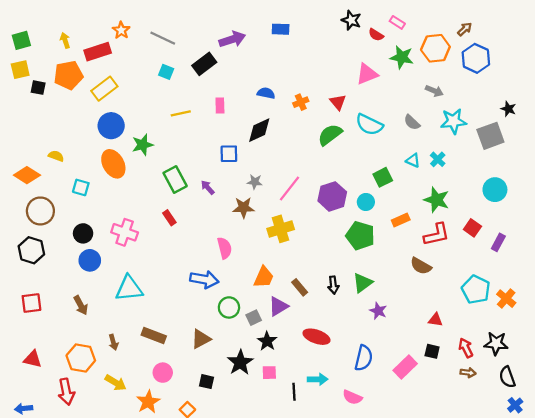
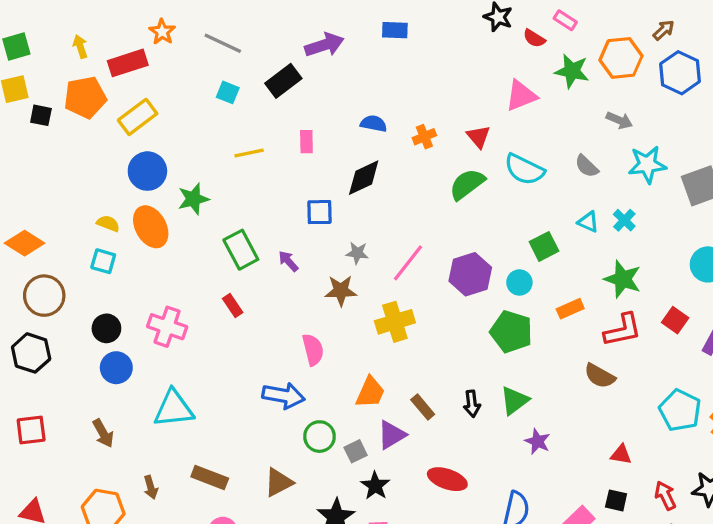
yellow semicircle: (56, 156) -> (108, 223), moved

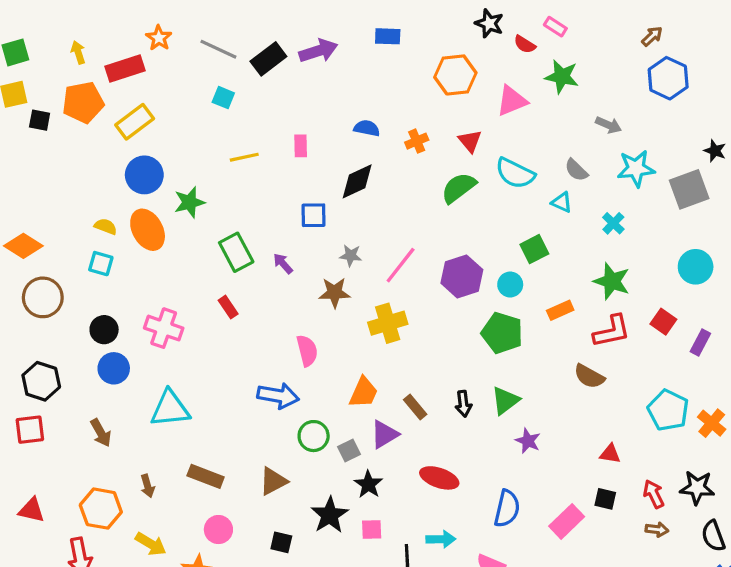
orange hexagon: (621, 58) -> (455, 75), moved
black rectangle: (283, 81) -> (268, 59), moved
cyan triangle: (588, 222) -> (562, 202), moved
black hexagon: (31, 353) -> (41, 381), moved

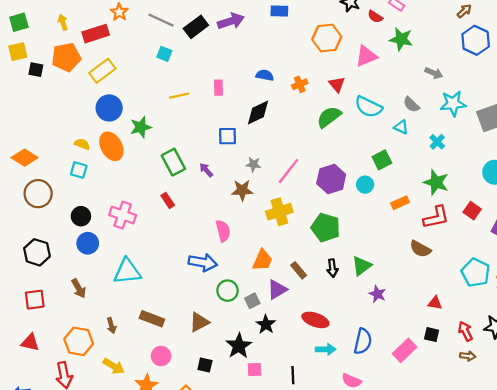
green pentagon: (502, 333) -> (326, 227), moved
red square: (30, 430) -> (35, 300), moved
pink square: (372, 530) -> (255, 370), moved
cyan arrow: (441, 539) -> (326, 349), moved

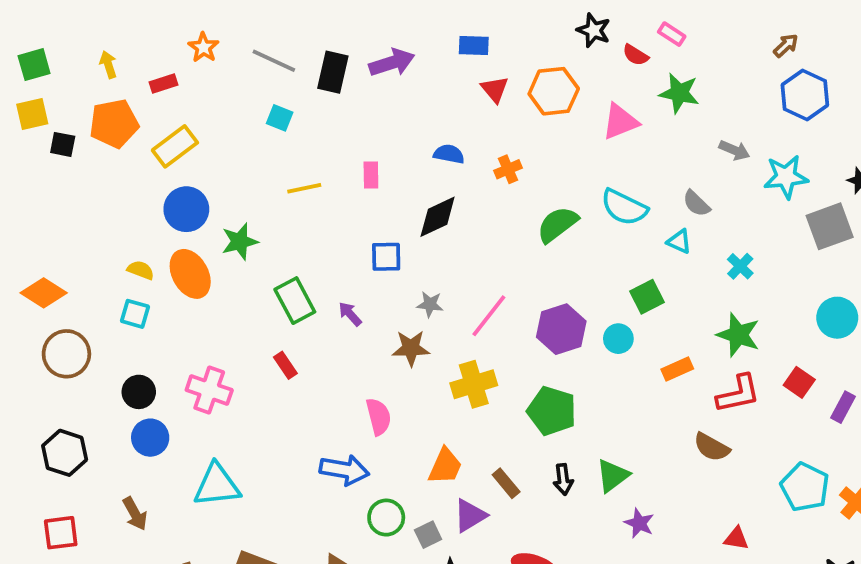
black rectangle: (196, 27) -> (333, 72), turned -40
red rectangle: (96, 34) -> (164, 84), size x0.6
red triangle: (337, 84) -> (495, 89), moved
cyan star: (453, 103) -> (786, 177), moved

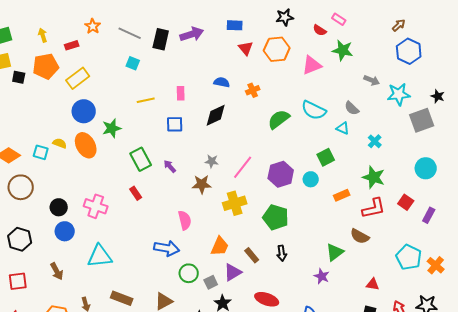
black star: (594, 30) -> (285, 17), moved, turned -30
blue square: (386, 257) -> (175, 124), moved
cyan square: (135, 314) -> (41, 152), moved
green triangle: (613, 476) -> (335, 252), moved

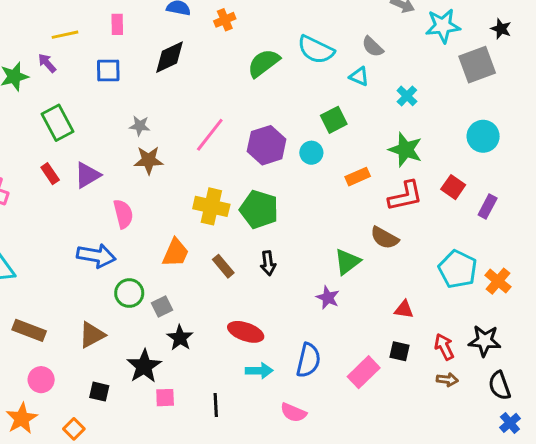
gray star: (212, 161) -> (140, 126), moved
purple arrow: (170, 166) -> (47, 63), moved
yellow cross: (235, 203) -> (211, 206), moved, turned 30
purple triangle: (233, 272) -> (87, 175), moved

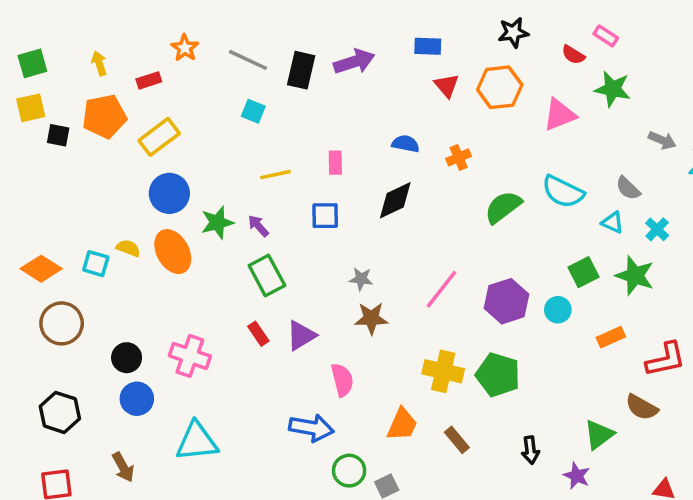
purple arrow: (47, 63) -> (258, 226), moved
cyan cross: (407, 96) -> (657, 229), moved
green star: (405, 150) -> (635, 276), moved
black arrow: (268, 263) -> (530, 450), moved

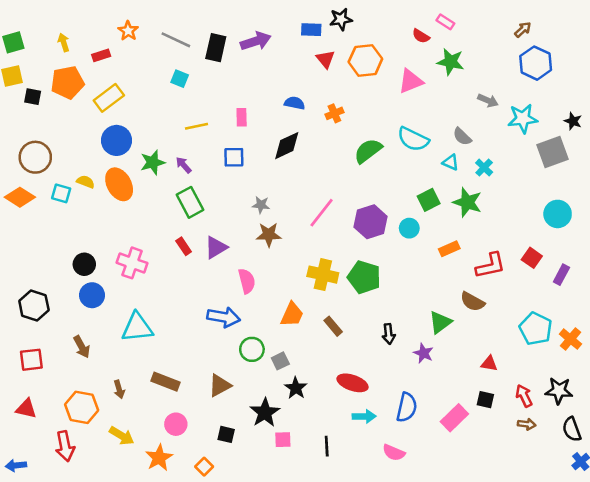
black star: (513, 33) -> (341, 19), moved
brown circle: (62, 323) -> (35, 157), moved

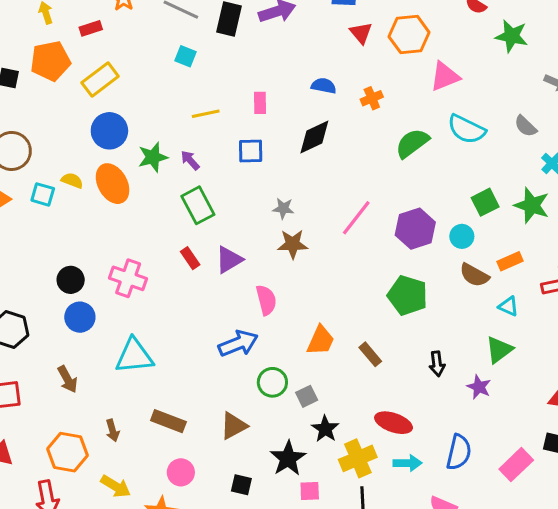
pink triangle: (411, 81) -> (445, 76), moved
cyan triangle: (451, 162) -> (508, 306), moved
yellow cross: (323, 275) -> (358, 458), moved, turned -36
brown semicircle: (472, 302) -> (474, 275), moved
blue arrow: (224, 317) -> (238, 343), turned -32

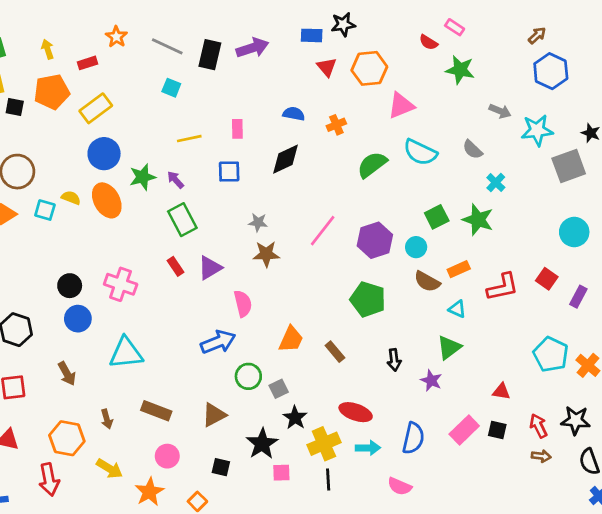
pink rectangle: (516, 465) -> (464, 430), moved

